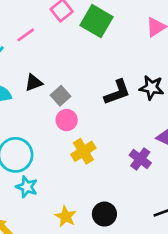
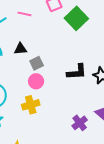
pink line: (26, 35) -> (24, 14), turned 32
yellow cross: (83, 151) -> (31, 105), moved

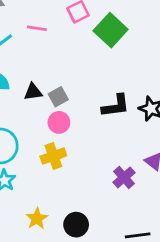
black triangle: (20, 49) -> (33, 92), moved

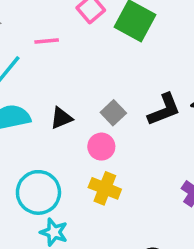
gray square: (58, 97) -> (113, 113), moved
yellow cross: (53, 156) -> (105, 188), turned -35

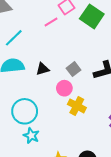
pink line: (47, 41) -> (51, 22), moved, turned -32
yellow cross: (105, 188) -> (77, 106), moved

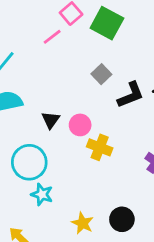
black triangle: (43, 69) -> (51, 120), moved, turned -32
gray square: (73, 69) -> (101, 74), moved

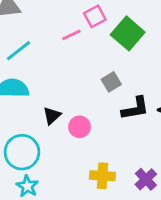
yellow cross: (100, 147) -> (102, 176), moved, turned -30

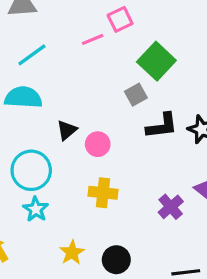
green square: (128, 33) -> (156, 61), moved
yellow cross: (102, 176) -> (103, 193), moved

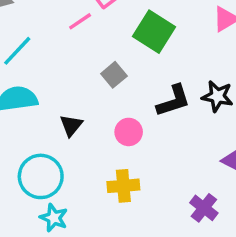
gray square: (136, 95) -> (114, 75), moved
pink circle: (98, 144) -> (129, 132), moved
purple cross: (171, 207) -> (204, 208), moved

